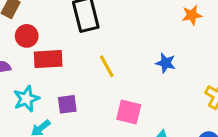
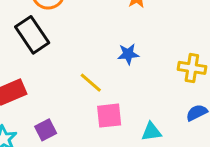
yellow line: (107, 66) -> (91, 83), moved

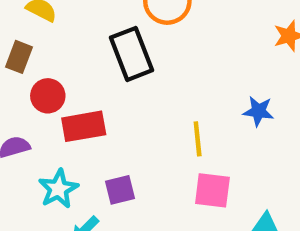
yellow line: (91, 83) -> (198, 139), turned 30

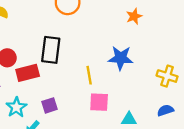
black rectangle: (132, 54) -> (51, 50), moved, turned 32
blue star: (258, 111) -> (121, 58), size x1.5

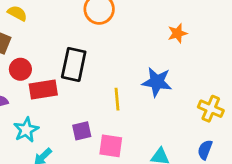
pink square: (99, 102) -> (111, 146), moved
purple square: (49, 105) -> (82, 131), moved
blue semicircle: (165, 110) -> (205, 150), turned -56

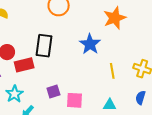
orange star: (178, 33) -> (115, 18), size x1.6
blue star: (157, 82) -> (90, 44), moved, turned 30
yellow line: (117, 99) -> (112, 71), moved

